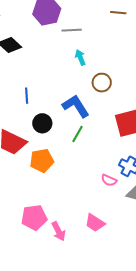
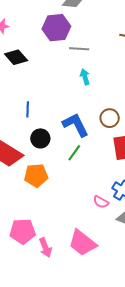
brown circle: (102, 83) -> (110, 118), moved
pink trapezoid: (95, 223) -> (82, 243), size x1.4

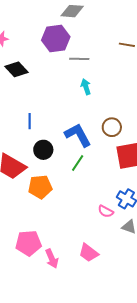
pink trapezoid: (82, 243) -> (89, 253), size x0.7

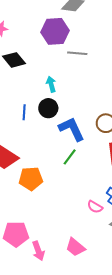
cyan arrow: (86, 87) -> (51, 84), moved
black circle: (43, 150) -> (48, 108), moved

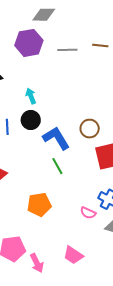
gray line: (77, 53) -> (67, 50), moved
green line: (70, 157) -> (57, 166), turned -60
orange pentagon: (31, 179) -> (39, 205), moved

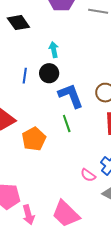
orange pentagon: (39, 205) -> (34, 139), moved, turned -30
pink trapezoid: (73, 255) -> (66, 214), size x1.4

